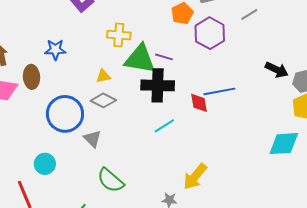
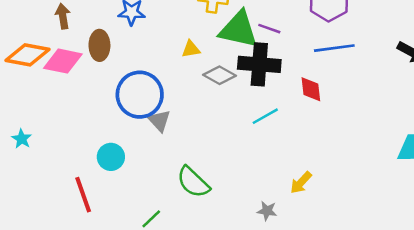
blue line: (219, 91) -> (334, 48), moved
gray diamond: (103, 100) -> (220, 75), moved
gray triangle: (92, 139) -> (159, 121), moved
yellow arrow: (195, 177) -> (301, 183), size x0.7

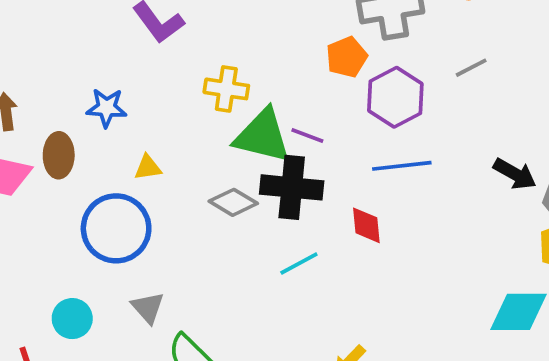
yellow triangle: (191, 49) -> (148, 167), moved
gray triangle: (159, 121) -> (148, 308), moved

